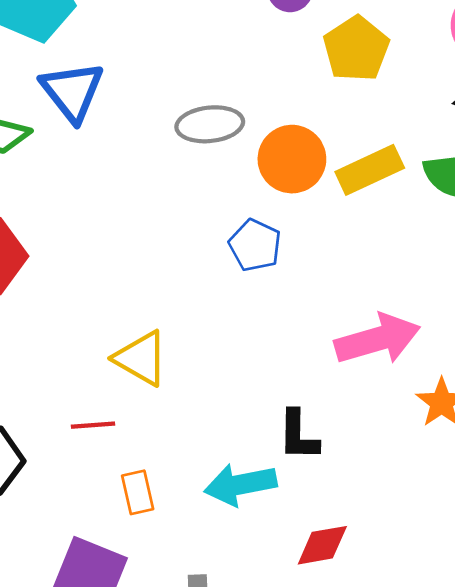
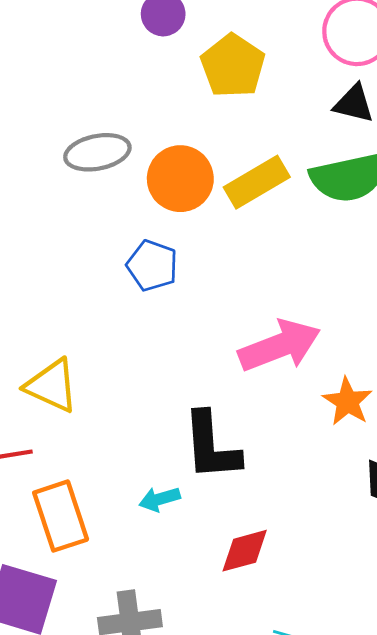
black L-shape: (298, 435) -> (211, 446), size x1.4
cyan arrow: (240, 484) -> (160, 499), size x0.6
orange rectangle: (138, 492) -> (61, 516), size x1.6

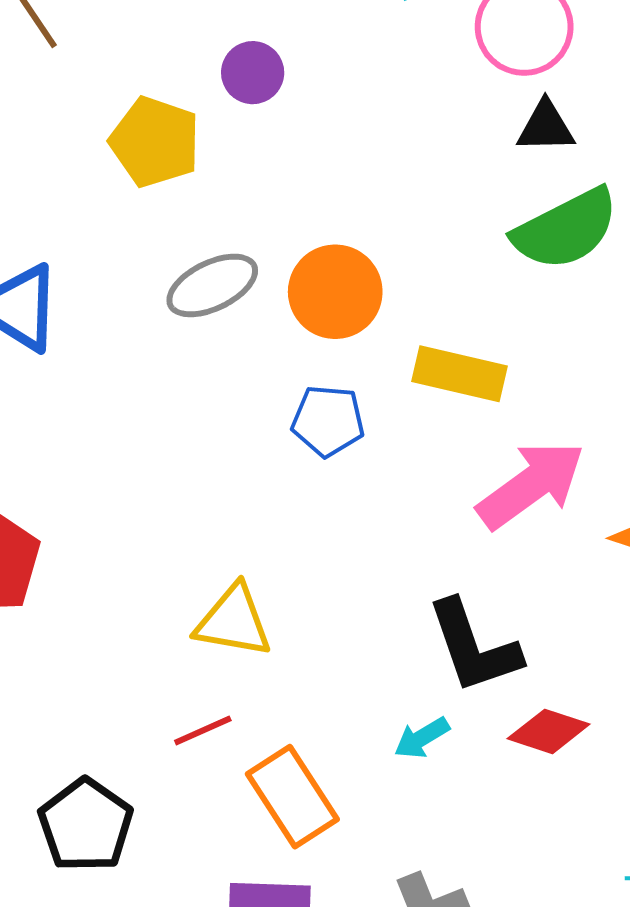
yellow pentagon: (233, 66) -> (155, 142), moved
yellow rectangle: (257, 182) -> (459, 374), moved, turned 58
red diamond: (245, 551) -> (549, 731), moved, turned 48

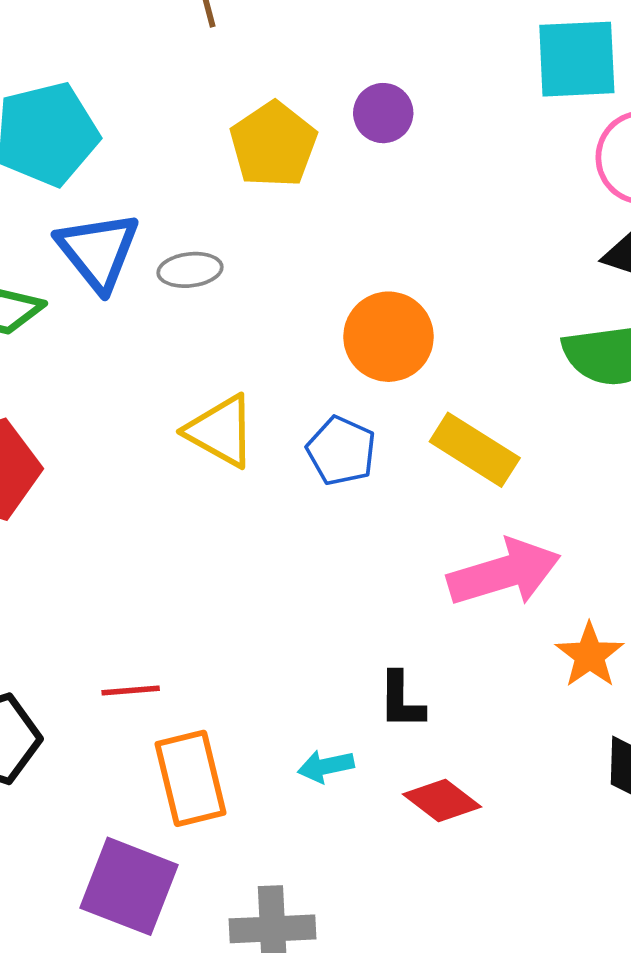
gray ellipse: (212, 285) -> (190, 270), moved, size x0.7
yellow triangle: (234, 621) -> (221, 431), moved
black L-shape: (474, 647) -> (401, 701), size x0.6

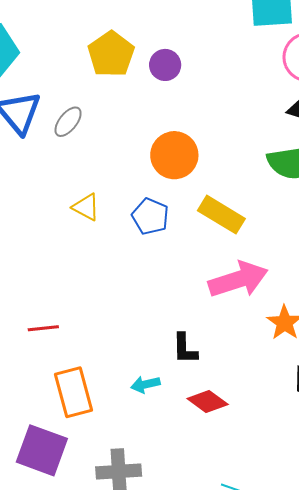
purple circle: (383, 113) -> (165, 65), moved
gray ellipse: (190, 270) -> (68, 122), turned -44
yellow triangle: (221, 431) -> (86, 207), size x0.7
red line: (131, 690) -> (43, 328), moved

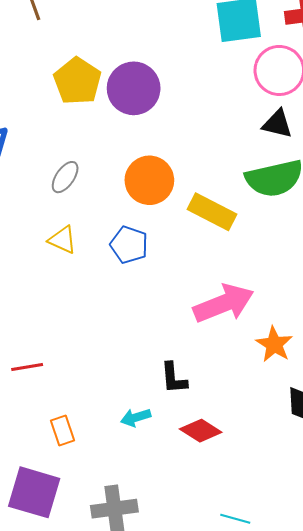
purple circle: (165, 65) -> (134, 88), size x1.6
gray ellipse: (68, 122) -> (65, 177), moved
yellow rectangle: (221, 215) -> (212, 212), moved
orange rectangle: (74, 392) -> (63, 431), size x0.6

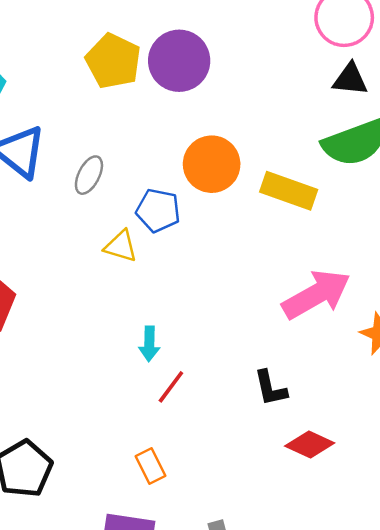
gray ellipse: (65, 177) -> (89, 175), moved
blue pentagon: (129, 245) -> (158, 210), moved
red line: (27, 367) -> (171, 387), moved, turned -36
cyan arrow: (136, 417) -> (149, 344), moved, turned -64

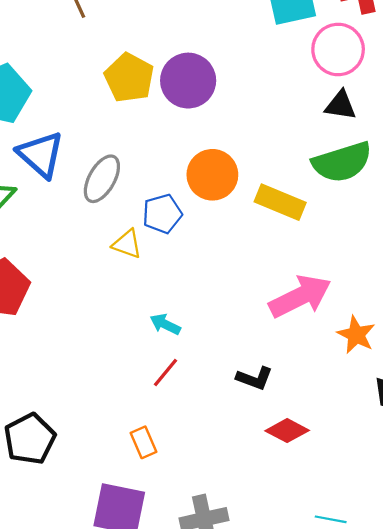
gray ellipse: (89, 175) -> (102, 179), size x1.4
blue pentagon: (158, 210) -> (162, 214), turned -30
cyan arrow: (149, 344) -> (165, 324), moved, turned 112
black L-shape: (270, 388) -> (255, 378), turned -60

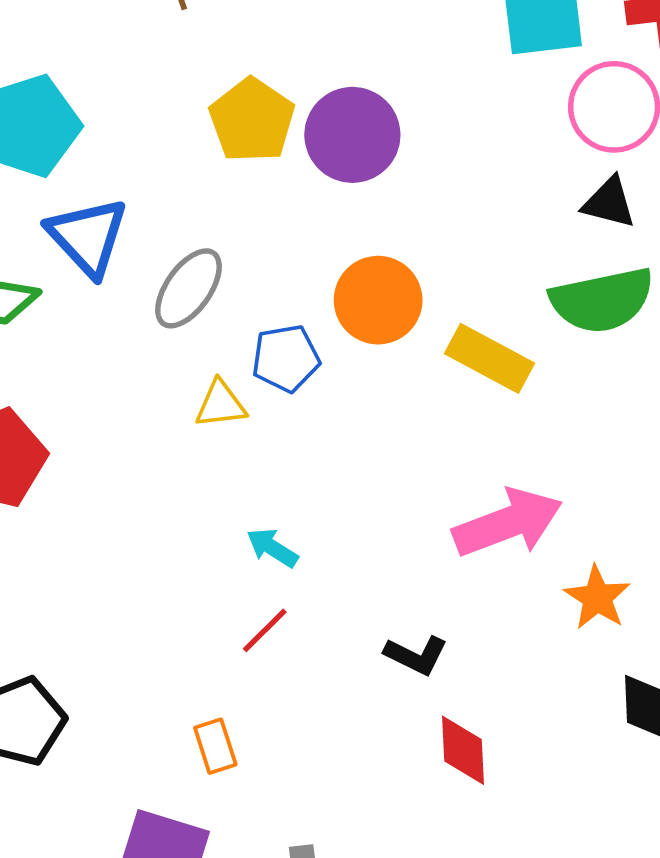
yellow triangle: (127, 244) -> (221, 404), turned -32
red diamond: (287, 431) -> (463, 750), turned 54

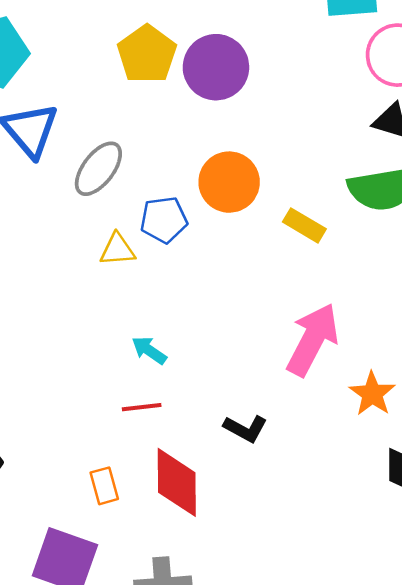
yellow rectangle: (489, 358) -> (304, 225), size x0.7
pink arrow: (508, 523) -> (313, 340), turned -44
red line: (265, 630) -> (142, 407), turned 36
red diamond: (463, 750) -> (177, 482), moved, size x1.4

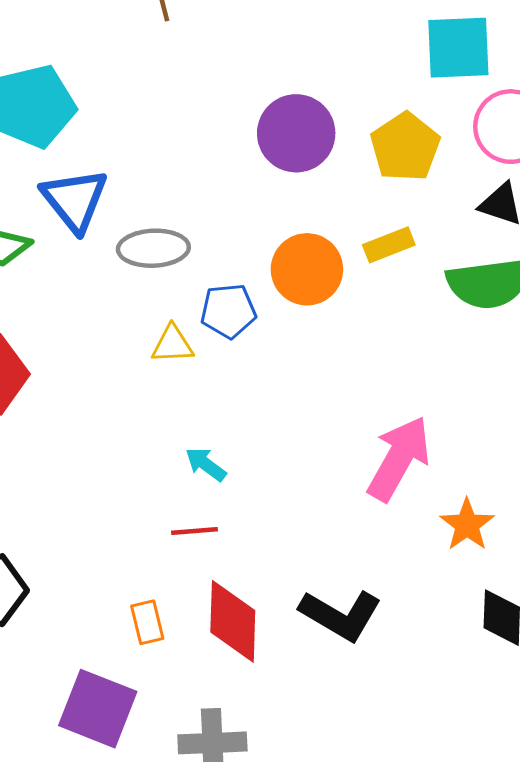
yellow pentagon: (147, 54) -> (405, 147), moved
gray ellipse: (98, 169) -> (153, 248), turned 48
yellow rectangle: (304, 225) -> (389, 245), moved, turned -54
black L-shape: (246, 429) -> (341, 615), moved, size x1.6

